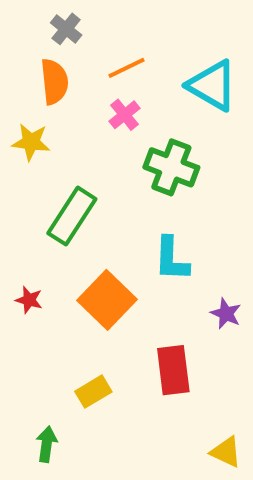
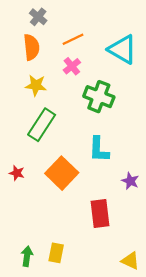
yellow star: (31, 142) -> (36, 85), moved
yellow rectangle: (93, 392) -> (56, 253), moved, turned -48

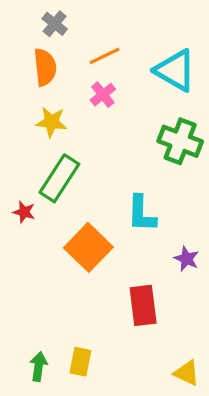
green cross: (99, 97) -> (180, 141), moved
red star: (17, 173) -> (24, 212), moved

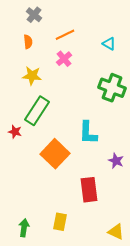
orange semicircle: (45, 67) -> (28, 42), size x0.6
cyan triangle: (175, 70) -> (109, 44), size x0.5
yellow rectangle: (80, 362) -> (60, 222), moved

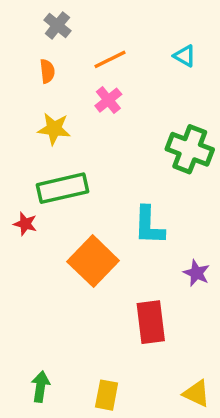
cyan triangle: (109, 44) -> (185, 56), moved
green rectangle: (37, 111) -> (63, 188), turned 44
yellow rectangle: (60, 222) -> (107, 395), moved

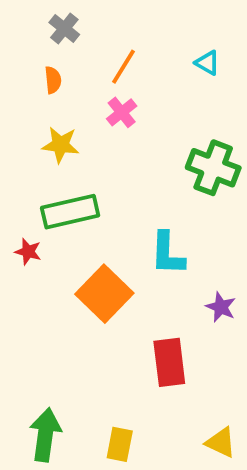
orange line: (110, 59) -> (124, 67), turned -32
green arrow: (40, 387) -> (45, 435), size x1.5

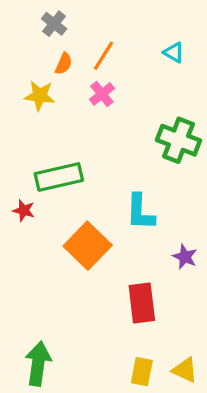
orange semicircle: (53, 80) -> (64, 64), moved, turned 30
yellow star: (61, 145) -> (40, 96), moved
yellow rectangle: (120, 444) -> (142, 372), moved

